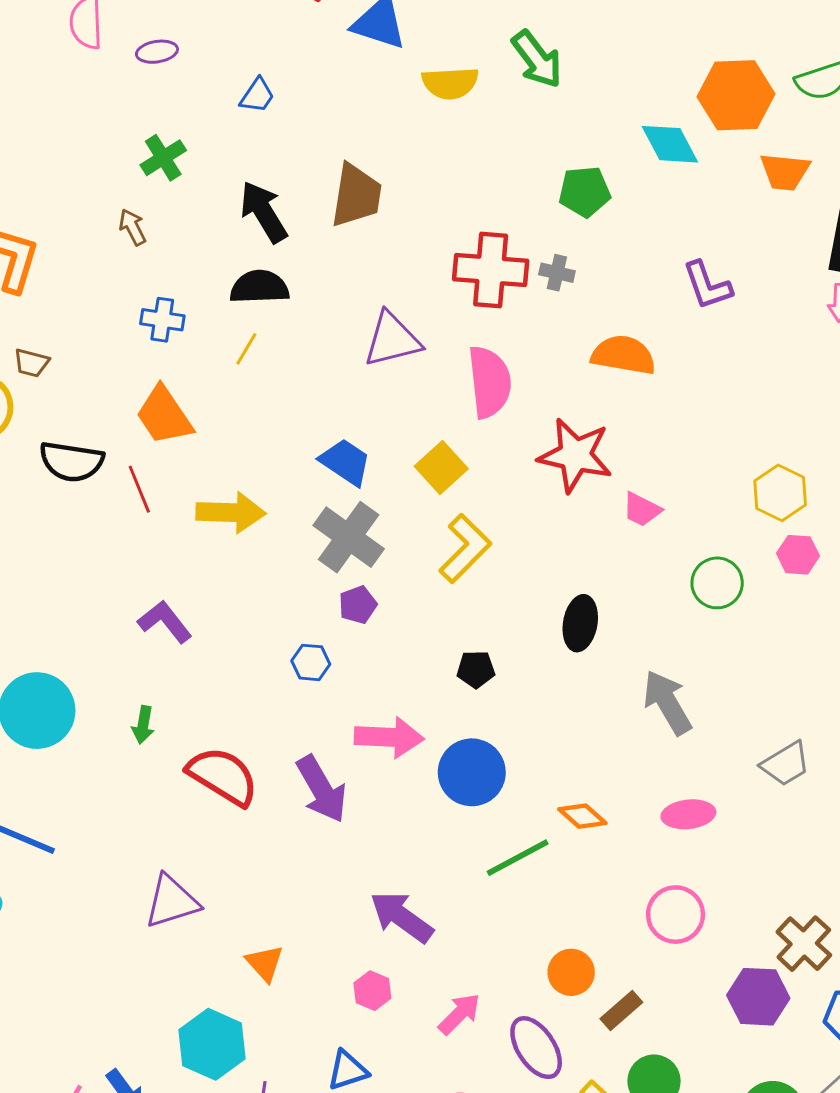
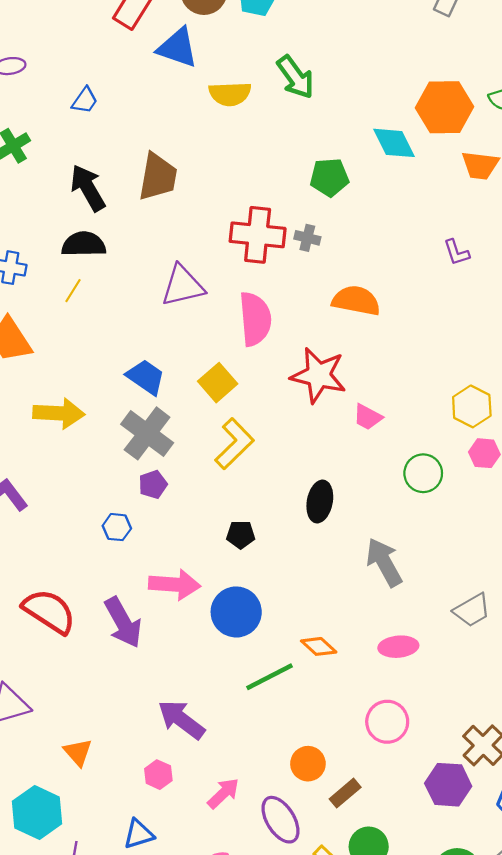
purple L-shape: (707, 285) -> (457, 252), moved, size x0.7

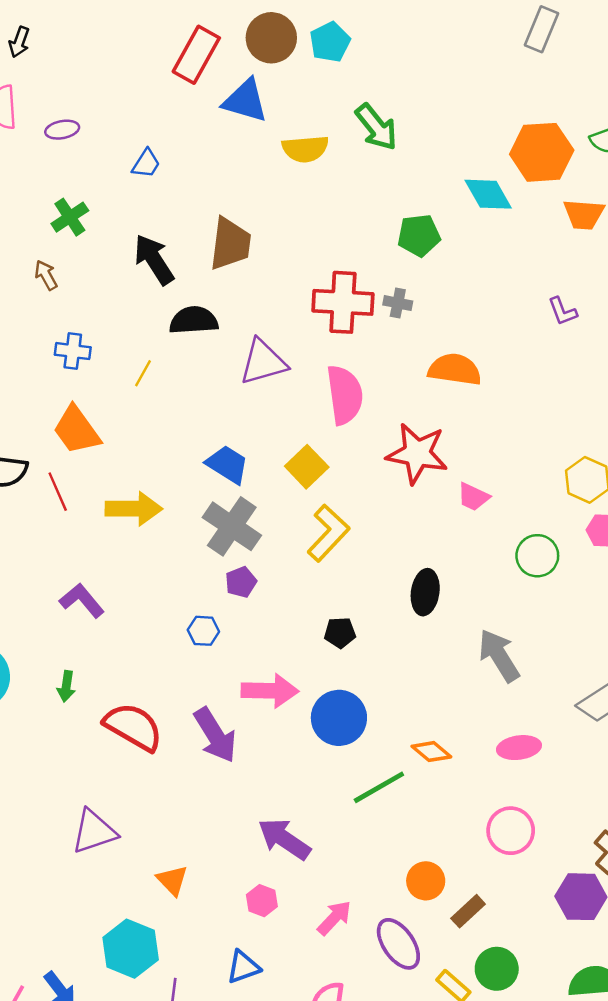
black semicircle: (84, 244) -> (194, 320), moved

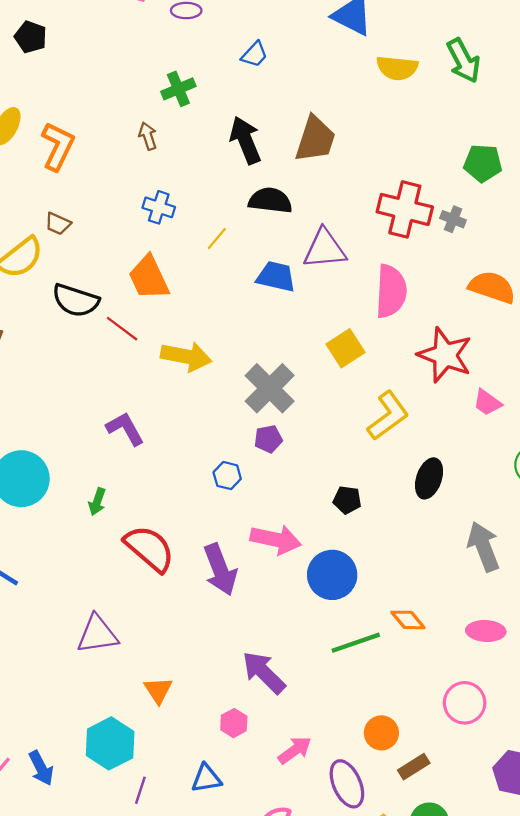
blue trapezoid: (227, 464) -> (276, 277), moved, turned -30
red line: (58, 492) -> (122, 329), turned -40
yellow L-shape: (328, 533) -> (388, 416), moved

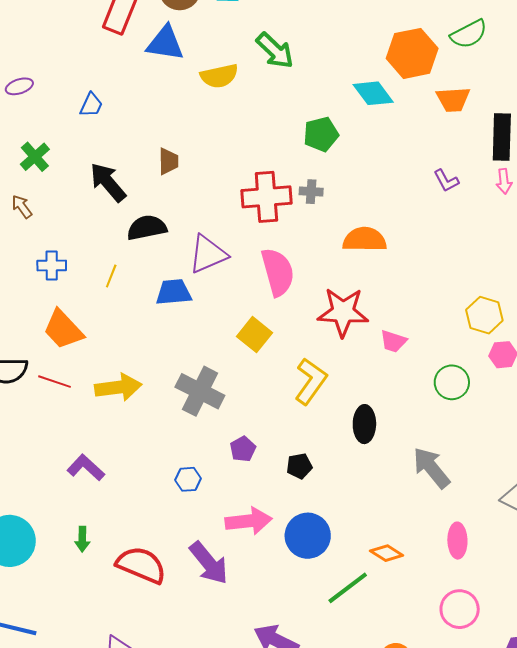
brown trapezoid: (315, 139) -> (168, 161), size x0.6
purple pentagon: (268, 439) -> (243, 449), moved
pink ellipse: (486, 631) -> (457, 541), turned -76

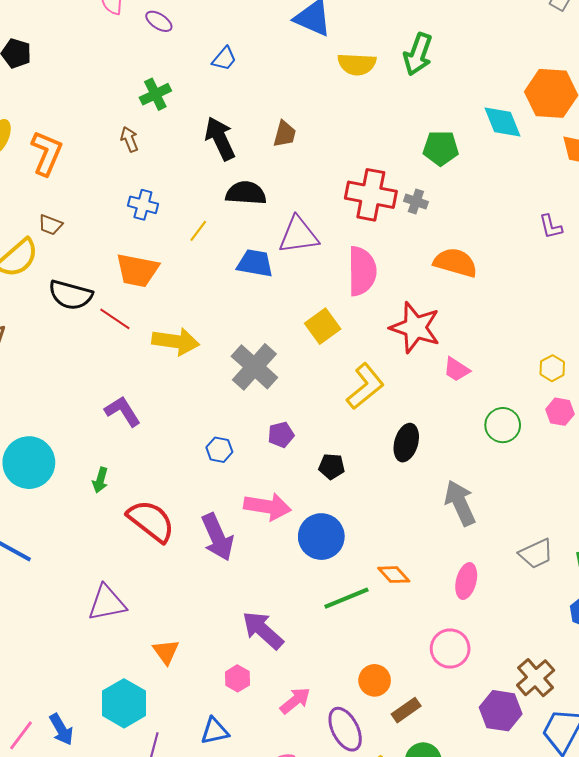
green arrow: (275, 51) -> (418, 54), turned 51
purple ellipse: (19, 86) -> (159, 21), turned 36
yellow hexagon: (484, 315) -> (552, 368), size x0.7
orange trapezoid: (63, 329) -> (137, 270), turned -51

